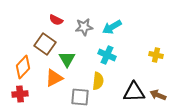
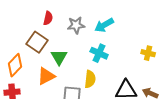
red semicircle: (56, 20) -> (48, 18), turned -104

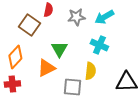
brown square: (37, 42) -> (29, 25), moved

